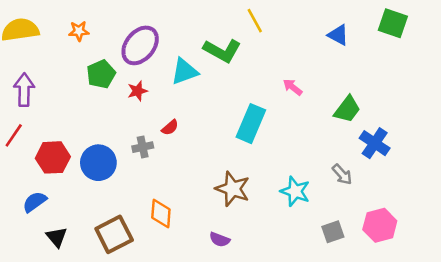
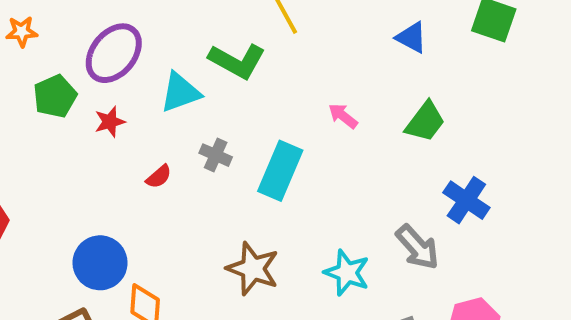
green trapezoid: (347, 109) -> (425, 122), moved
gray cross: (143, 147) -> (216, 155), moved, turned 36
blue circle: (98, 163) -> (100, 263), moved
gray arrow: (342, 174) -> (417, 247), size x1.4

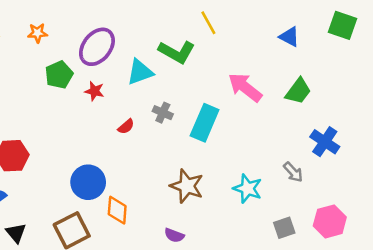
pink arrow: (343, 116) -> (245, 87), size x1.8
red star: (110, 122) -> (94, 91), turned 30
gray arrow: (417, 247) -> (293, 172), size x0.7

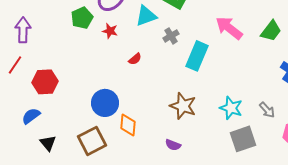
gray cross: (163, 113) -> (171, 36), moved, turned 35
gray arrow: (293, 172) -> (267, 110), moved
gray square: (284, 228) -> (243, 139), moved, size x1.5

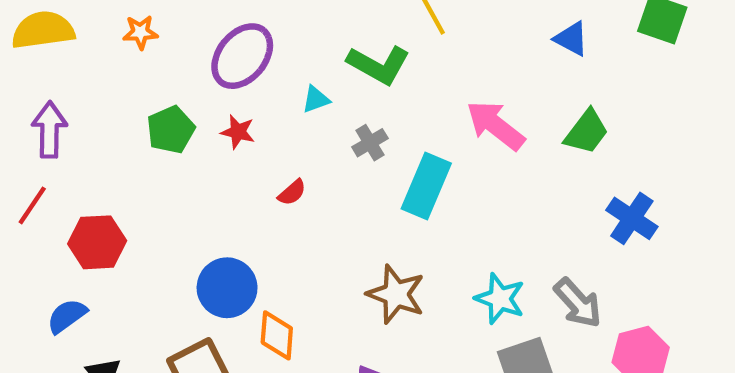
cyan triangle: (146, 16) -> (316, 99), size x0.6
green pentagon: (82, 18) -> (171, 130), moved
gray arrow: (267, 110) -> (578, 303), size x1.4

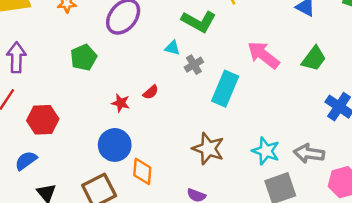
cyan triangle: (316, 99) -> (172, 48), moved, turned 35
red star: (238, 132) -> (121, 103), moved
gray arrow: (578, 303) -> (309, 153), turned 140

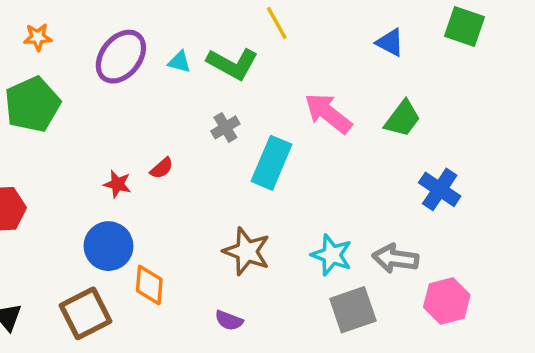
cyan triangle: (172, 48) -> (179, 62), moved
green pentagon: (84, 57) -> (32, 104), moved, size x1.4

